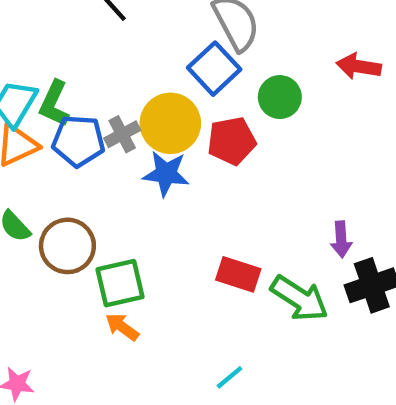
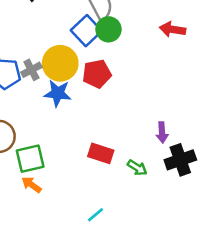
green circle: (280, 97) -> (109, 29), moved
green arrow: (300, 298) -> (137, 168), size x0.6

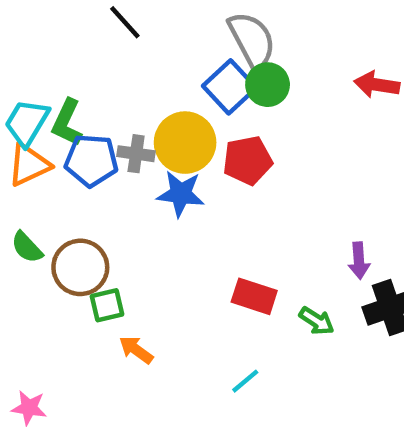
gray cross: (31, 70) -> (136, 154), turned 36
green square: (30, 159) -> (107, 305), moved, size x0.7
cyan line: (95, 215) -> (245, 381), moved

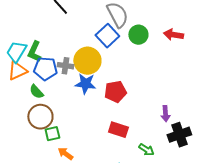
green circle: (268, 85) -> (138, 35), moved
red pentagon: (247, 160) -> (115, 92), moved
green semicircle: (27, 247) -> (36, 92), moved
green arrow: (317, 321) -> (146, 150), moved

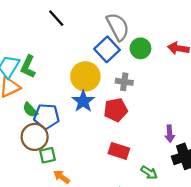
gray cross: (65, 66) -> (124, 82), moved
blue pentagon: (45, 69) -> (46, 116), moved
blue star: (85, 84) -> (83, 101), turned 30

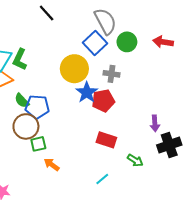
blue star: (83, 101) -> (87, 92), moved

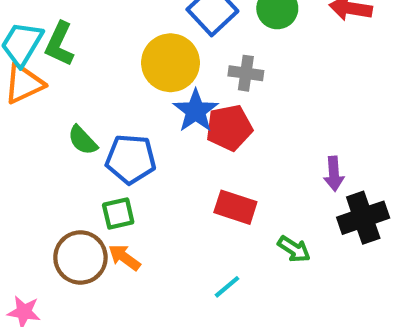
green semicircle: (22, 101) -> (83, 140), moved
blue pentagon: (37, 107) -> (131, 159), moved
brown circle: (26, 126) -> (80, 257), moved
green square: (38, 144) -> (118, 214), moved

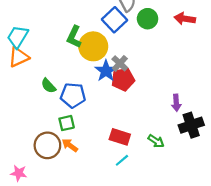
green L-shape: (60, 44) -> (74, 37), moved
gray cross: (246, 73) -> (120, 63), moved, turned 35
red rectangle: (235, 207) -> (120, 137), moved

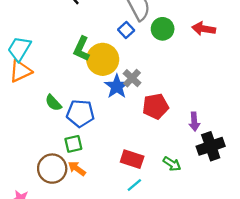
blue square: (115, 20) -> (126, 30), size x0.6
red pentagon: (123, 79) -> (156, 106), moved

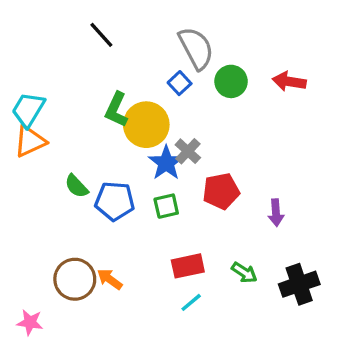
green square: (73, 144) -> (166, 206), moved
black cross: (211, 146) -> (299, 284), moved
red rectangle: (132, 159) -> (188, 266), turned -30

